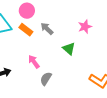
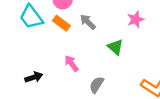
gray semicircle: (46, 79) -> (97, 85), moved

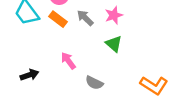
pink star: (135, 19) -> (114, 15), moved
gray semicircle: (97, 85) -> (94, 83), turned -96

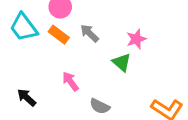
pink star: (114, 15) -> (136, 39), moved
black arrow: (29, 75) -> (27, 98), turned -120

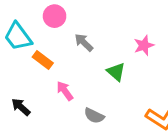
orange rectangle: (59, 35) -> (43, 60), moved
pink star: (136, 39) -> (144, 45), moved

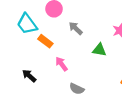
green triangle: (116, 72) -> (99, 50), turned -32
gray semicircle: (94, 116) -> (77, 89), moved

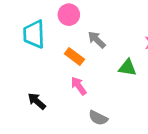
cyan trapezoid: (27, 24) -> (34, 34), turned 35
orange rectangle: (45, 41) -> (74, 57), moved

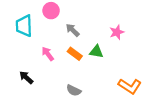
orange rectangle: (74, 57) -> (75, 54), moved
pink arrow: (79, 86) -> (48, 54), moved

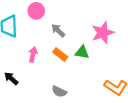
pink star: (117, 32) -> (103, 33), size x1.5
pink arrow: (48, 54) -> (33, 54), turned 48

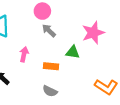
pink circle: (36, 11) -> (42, 11), moved
orange rectangle: (60, 54) -> (51, 66), moved, turned -32

